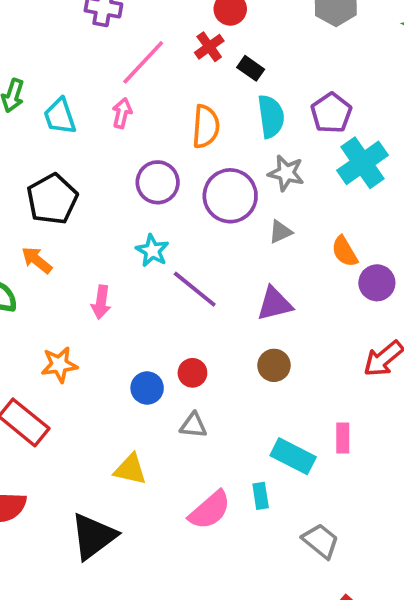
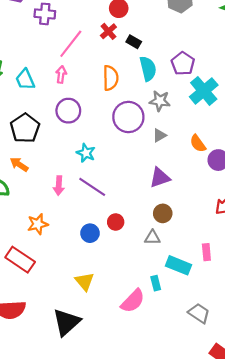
purple circle: (158, 182) -> (68, 111), moved
purple line: (195, 289) -> (92, 187), moved
gray triangle: (193, 425) -> (152, 238), moved
yellow triangle: (130, 469) -> (84, 281), turned 42
cyan rectangle: (261, 496) -> (156, 283), moved

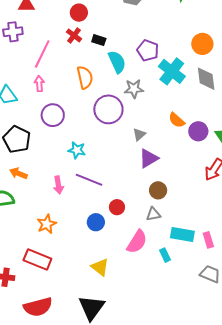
gray triangle: (160, 135) -> (139, 134), moved
pink rectangle: (206, 252) -> (208, 240), moved
pink semicircle: (133, 301) -> (137, 242), moved

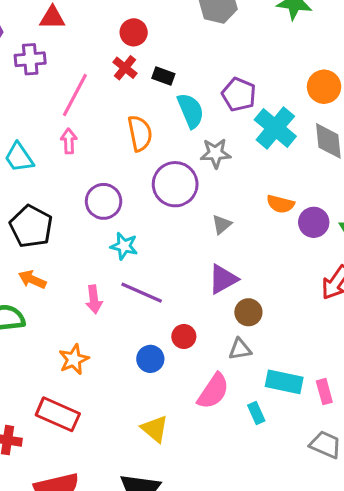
purple circle: (53, 115) -> (104, 201), moved
orange semicircle: (177, 120) -> (280, 204), turned -30
purple triangle: (149, 158) -> (223, 279), moved

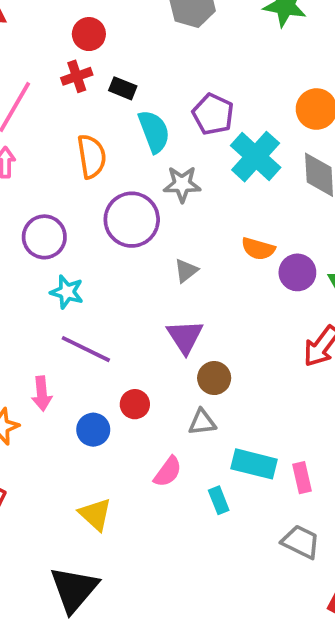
red cross: (125, 68) -> (77, 76), turned 30
purple triangle: (223, 279) -> (185, 337), turned -36
pink arrow: (94, 299) -> (42, 394), moved
pink semicircle: (213, 391) -> (168, 472), size x0.7

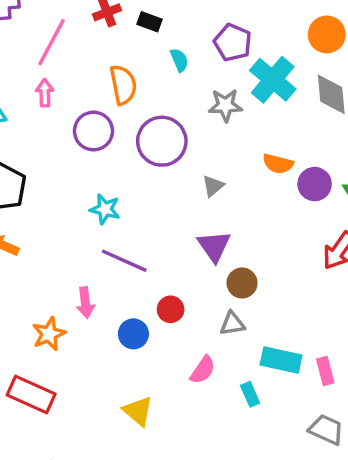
cyan semicircle: (154, 131) -> (179, 60), size x0.6
gray star: (182, 184) -> (225, 105), moved
purple circle: (44, 237) -> (93, 131), moved

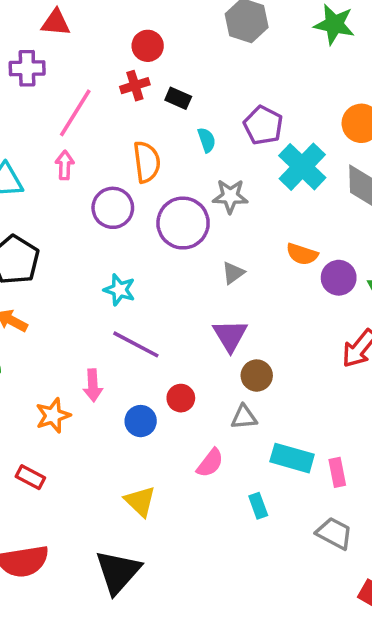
gray star: (225, 105) -> (230, 196), moved
red rectangle: (31, 394) -> (30, 477), size x0.6
cyan rectangle: (250, 394) -> (258, 506), moved

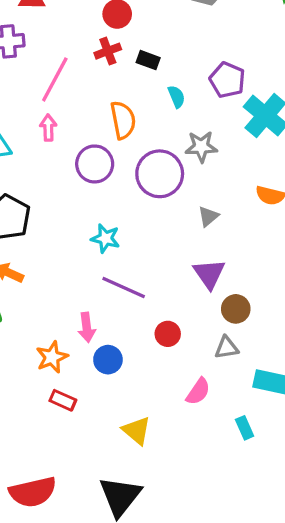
blue circle: (141, 421) -> (108, 360), moved
red rectangle: (30, 477) -> (63, 400), moved

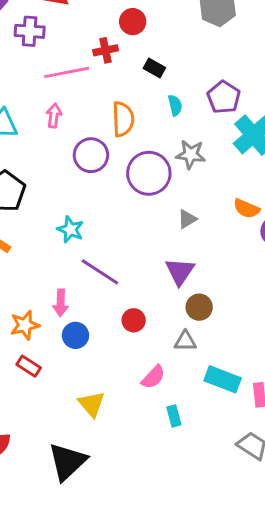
red cross: (108, 51) -> (106, 50), moved
pink line: (55, 79) -> (67, 72), turned 42
cyan star: (105, 238) -> (70, 230), moved
cyan rectangle: (245, 428) -> (174, 416), moved

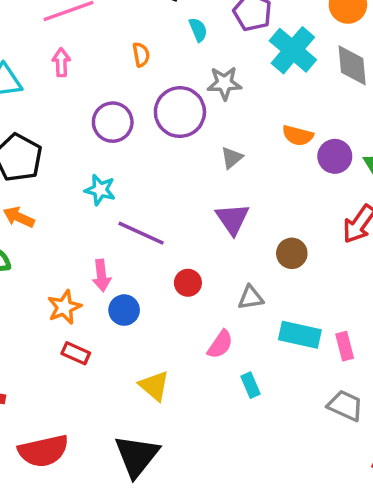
orange semicircle: (123, 119) -> (141, 55), size x0.6
purple circle: (91, 155) -> (113, 122), moved
brown circle: (199, 307) -> (292, 253), moved

